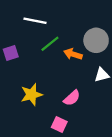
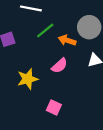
pink semicircle: (72, 98) -> (59, 66), moved

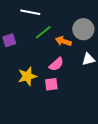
pink square: (54, 108) -> (51, 84), moved, turned -32

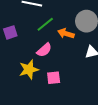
pink semicircle: (56, 64) -> (44, 50), moved

